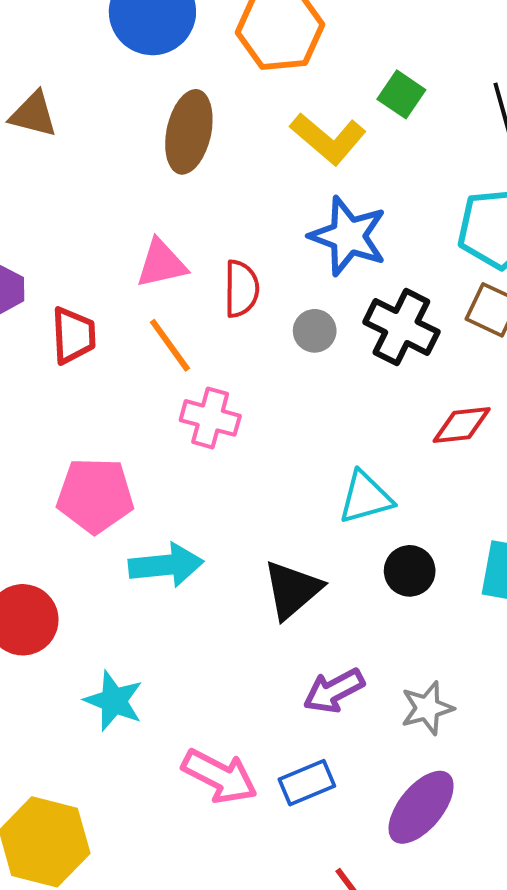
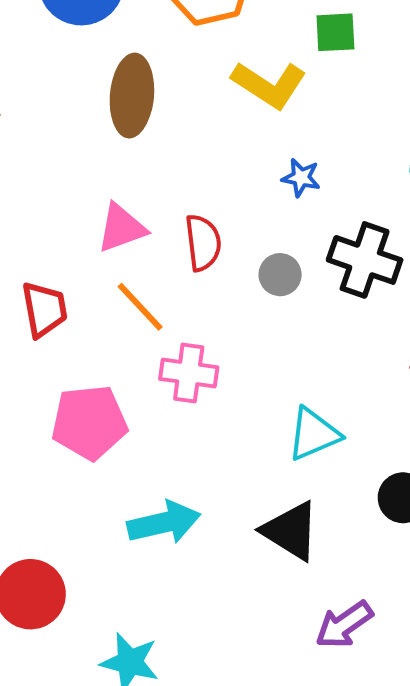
green square: (401, 94) -> (335, 32), turned -30
blue star: (348, 236) -> (301, 178), size x0.5
pink pentagon: (95, 495) -> (89, 422), moved
cyan triangle: (366, 498) -> (314, 434), moved
black triangle: (292, 590) -> (291, 531), turned -40

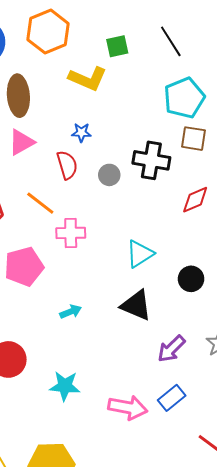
blue star: (301, 178) -> (81, 133), moved
pink triangle: (121, 228) -> (21, 142), moved
cyan arrow: (164, 523) -> (71, 312), size x0.6

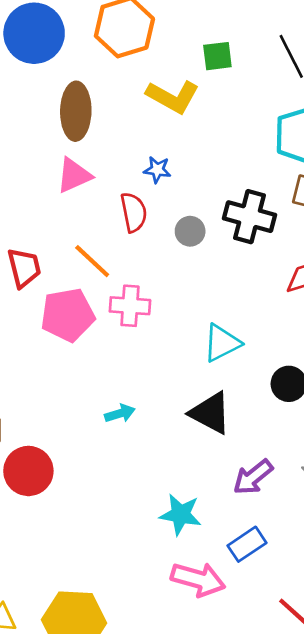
pink pentagon: (24, 267) -> (68, 315), moved
cyan star: (65, 386) -> (180, 514), moved
pink arrow: (128, 407) -> (198, 579), moved

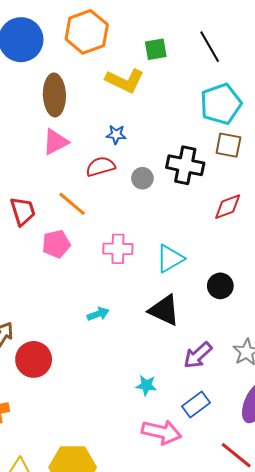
red semicircle: (134, 212) -> (101, 167), turned -92
pink cross: (130, 306) -> (118, 249), moved
pink pentagon: (68, 315) -> (56, 244), size x0.7
cyan star: (180, 514) -> (146, 385), size x0.7

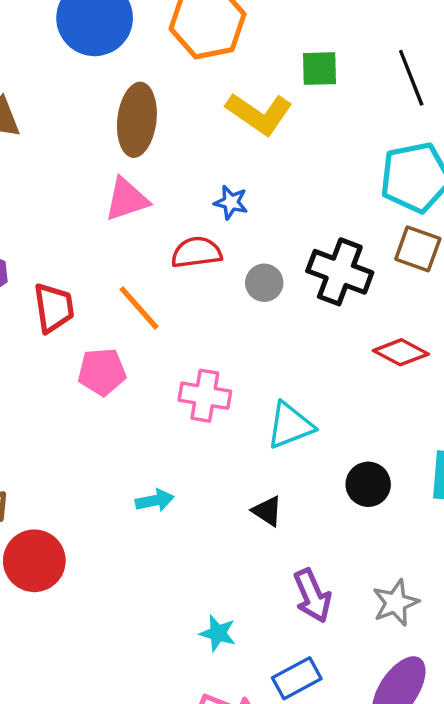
red diamond: (228, 207) -> (401, 352), turned 40
black triangle: (164, 310) -> (267, 511), size x0.6
purple arrow: (198, 355) -> (312, 596), turned -80

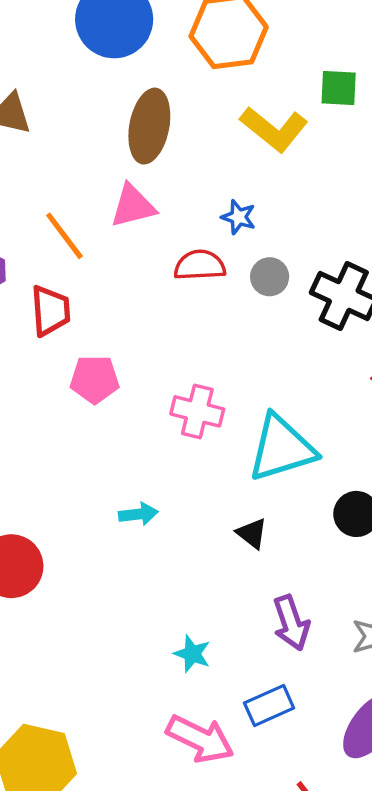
gray circle: (264, 283) -> (270, 277), moved
orange line: (139, 308) -> (64, 236), moved
cyan triangle: (290, 425) -> (282, 448), size x1.4

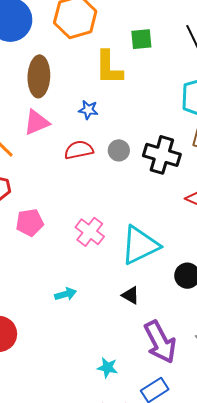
yellow L-shape: (274, 129) -> (109, 68), turned 60
blue star: (239, 217) -> (88, 110), moved
pink cross: (197, 411) -> (90, 232), turned 32
purple arrow: (291, 623) -> (160, 342), size x1.4

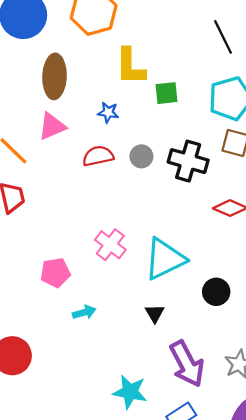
green square: (141, 39) -> (166, 93), moved
pink pentagon: (30, 223) -> (55, 273), moved
black triangle: (131, 295) -> (155, 313), turned 30
cyan star: (107, 368) -> (130, 392), size x1.5

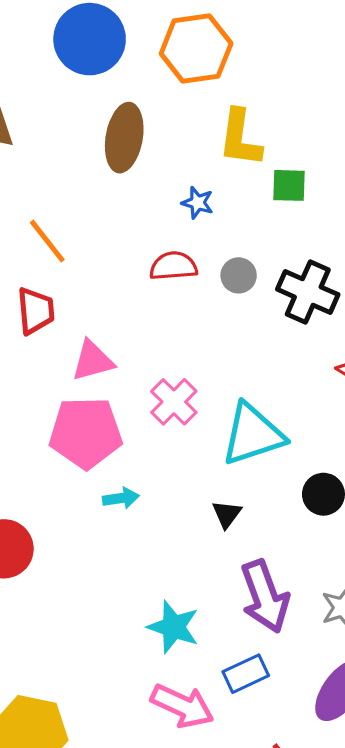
pink triangle: (52, 126) -> (93, 361), moved
pink pentagon: (55, 273) -> (86, 433), size x1.6

